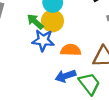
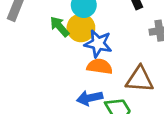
blue star: (43, 40) -> (98, 44), moved

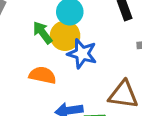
orange semicircle: (100, 66) -> (43, 75), moved

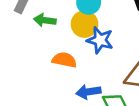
green arrow: (42, 33) -> (45, 20), moved, turned -45

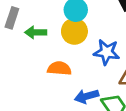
blue star: (100, 40) -> (107, 52), moved

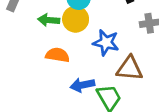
green arrow: (36, 32) -> (49, 20), moved

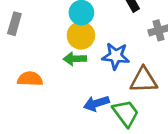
green arrow: (49, 20) -> (75, 59), moved
orange semicircle: (57, 55) -> (30, 79), moved

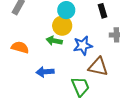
blue star: (116, 56) -> (83, 46), turned -30
blue arrow: (96, 103) -> (45, 72), moved

